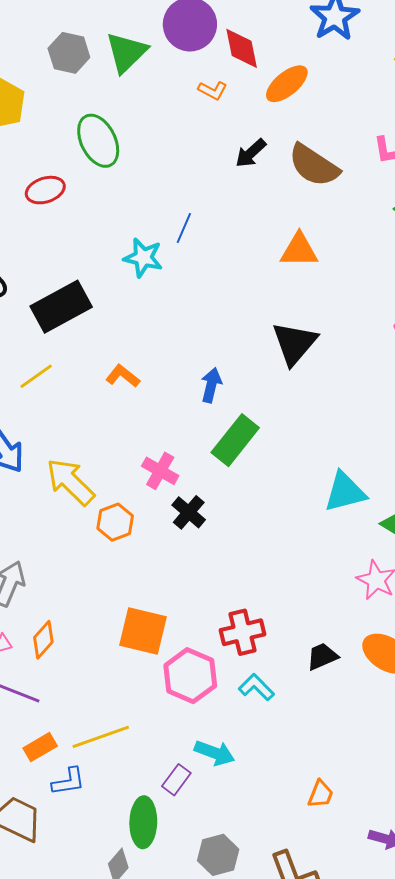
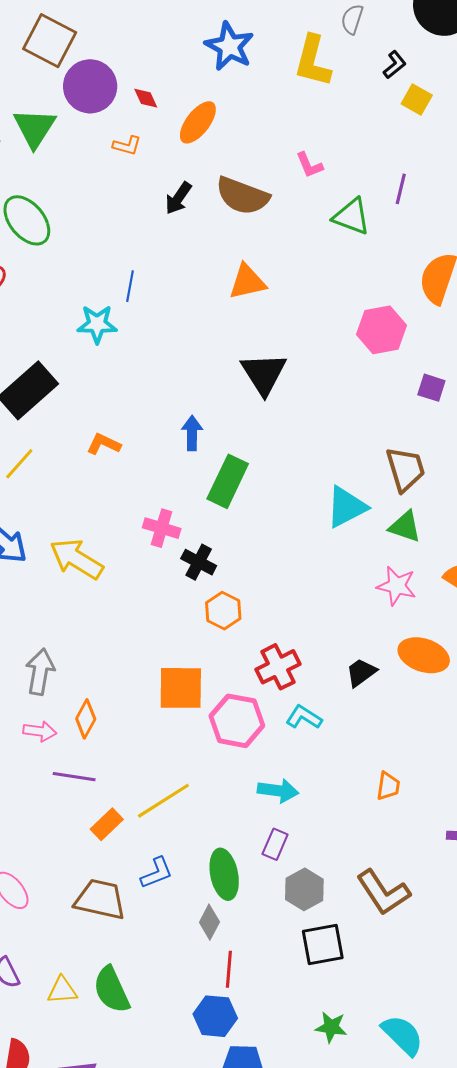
red diamond: (242, 48) -> (146, 98), size x0.6
orange hexagon: (115, 522) -> (223, 611), moved
purple rectangle: (176, 780) -> (275, 844), moved
blue L-shape: (68, 781) -> (157, 873), moved
orange trapezoid: (321, 794) -> (388, 786), moved

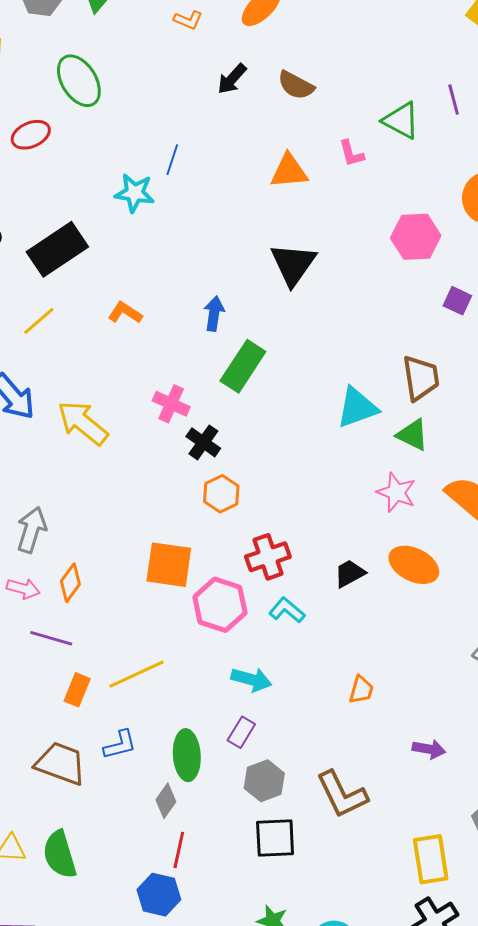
pink L-shape: (309, 165) -> (351, 153), moved
purple line: (401, 189) -> (454, 100), turned -36
brown semicircle: (242, 196) -> (296, 85), size x0.7
orange rectangle: (107, 824) -> (77, 690), turned -32

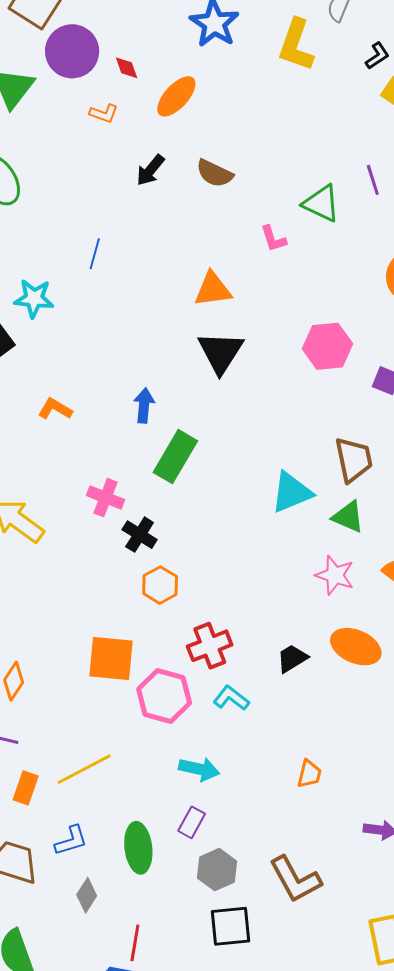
orange triangle: (289, 171) -> (213, 289), moved
cyan star: (135, 193) -> (34, 298), moved
pink hexagon: (416, 237) -> (327, 346), moved
gray diamond: (166, 801) -> (87, 895), moved

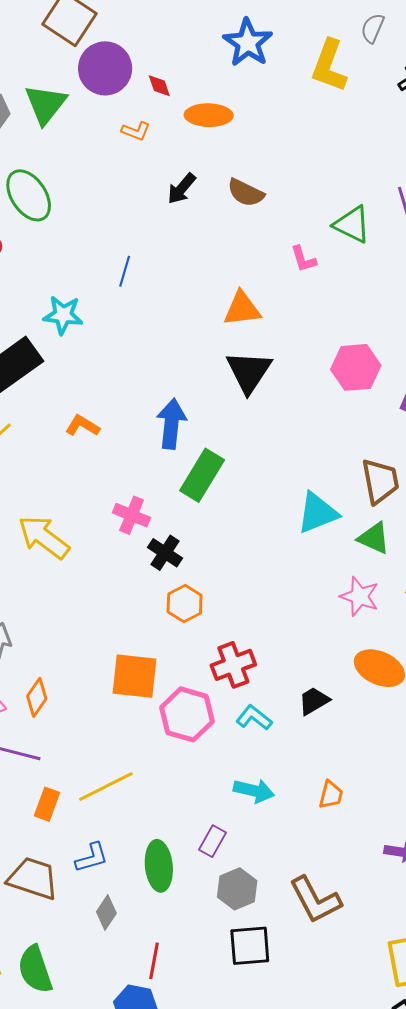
orange ellipse: (176, 96) -> (209, 115), turned 48
blue arrow: (144, 405) -> (171, 424), size x1.4
black trapezoid: (292, 658) -> (314, 701), moved
cyan arrow: (199, 769) -> (254, 791), moved

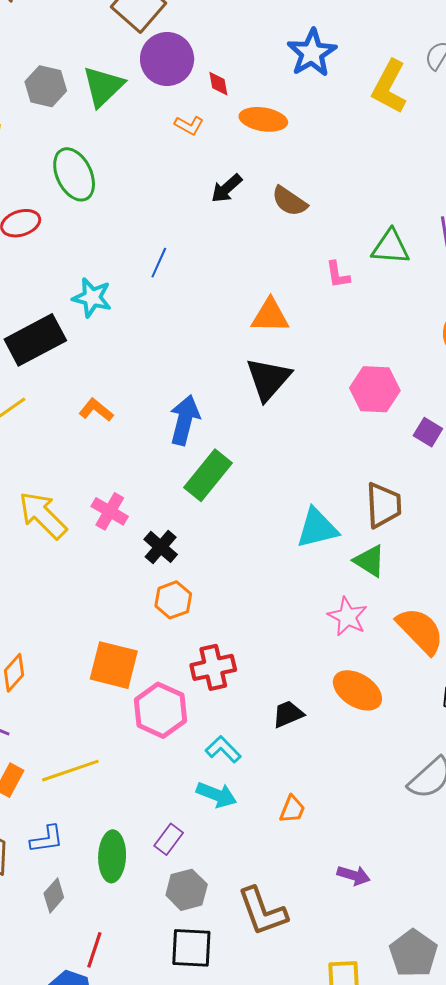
green triangle: (352, 224) -> (391, 247), turned -30
pink cross: (132, 515) -> (110, 511), moved
cyan L-shape: (254, 718) -> (223, 749), moved

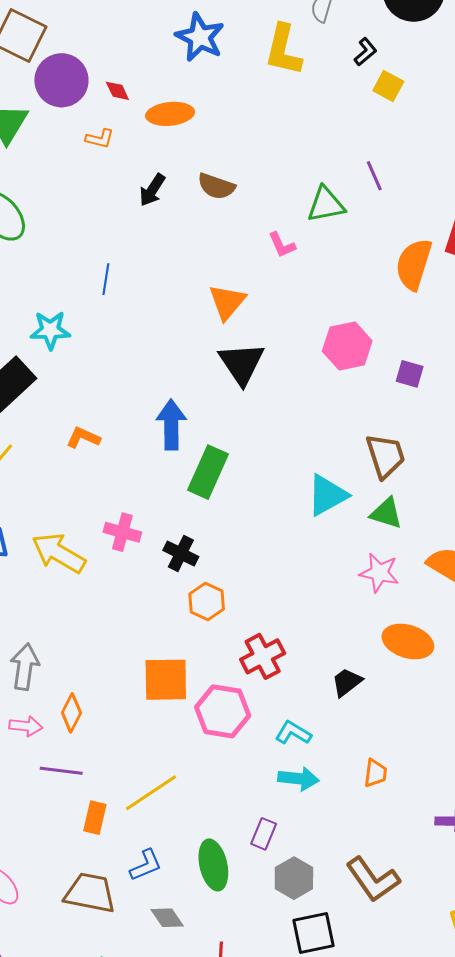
orange triangle: (270, 316) -> (227, 302), turned -36
gray diamond: (54, 895) -> (167, 918), turned -60

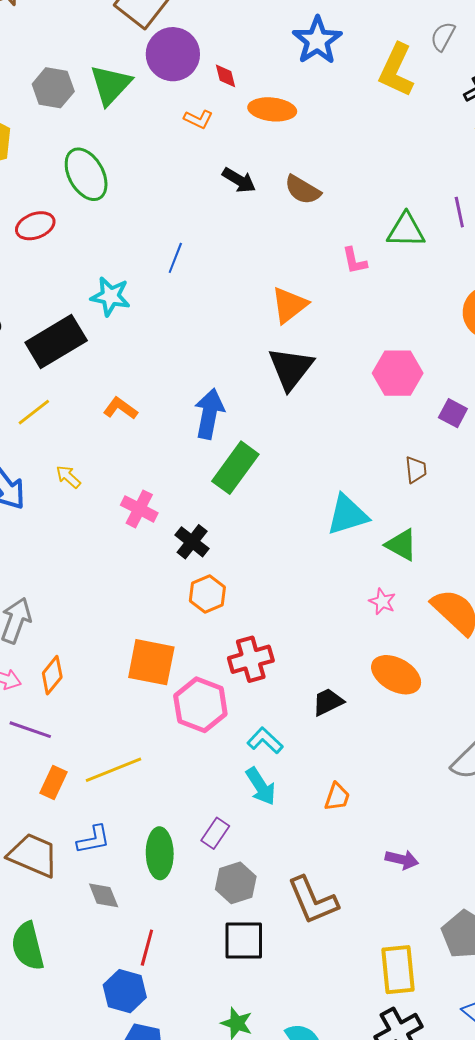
black arrow: (152, 190) -> (239, 180), turned -104
brown trapezoid: (385, 456) -> (416, 470), moved, size x0.6
yellow arrow: (59, 553) -> (68, 477), moved, size x0.5
pink star: (379, 573) -> (382, 602), size x0.7
cyan arrow: (298, 779) -> (261, 786), turned 39

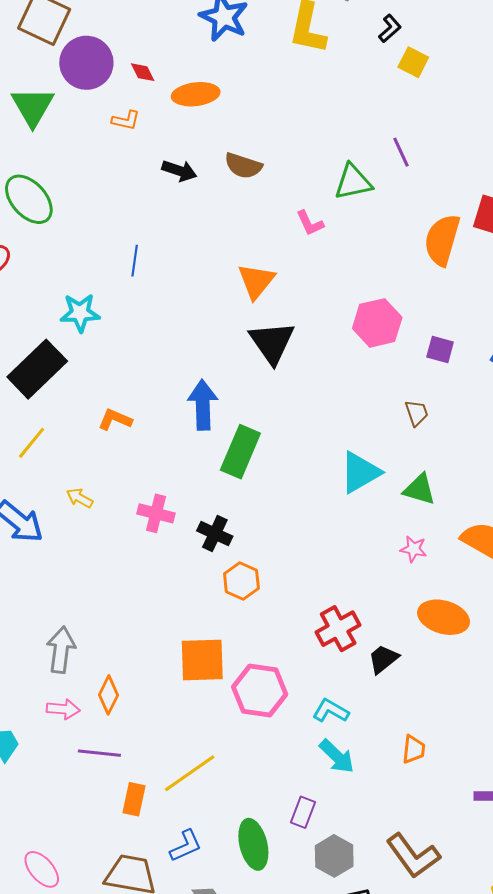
red cross: (251, 659) -> (338, 629), moved

